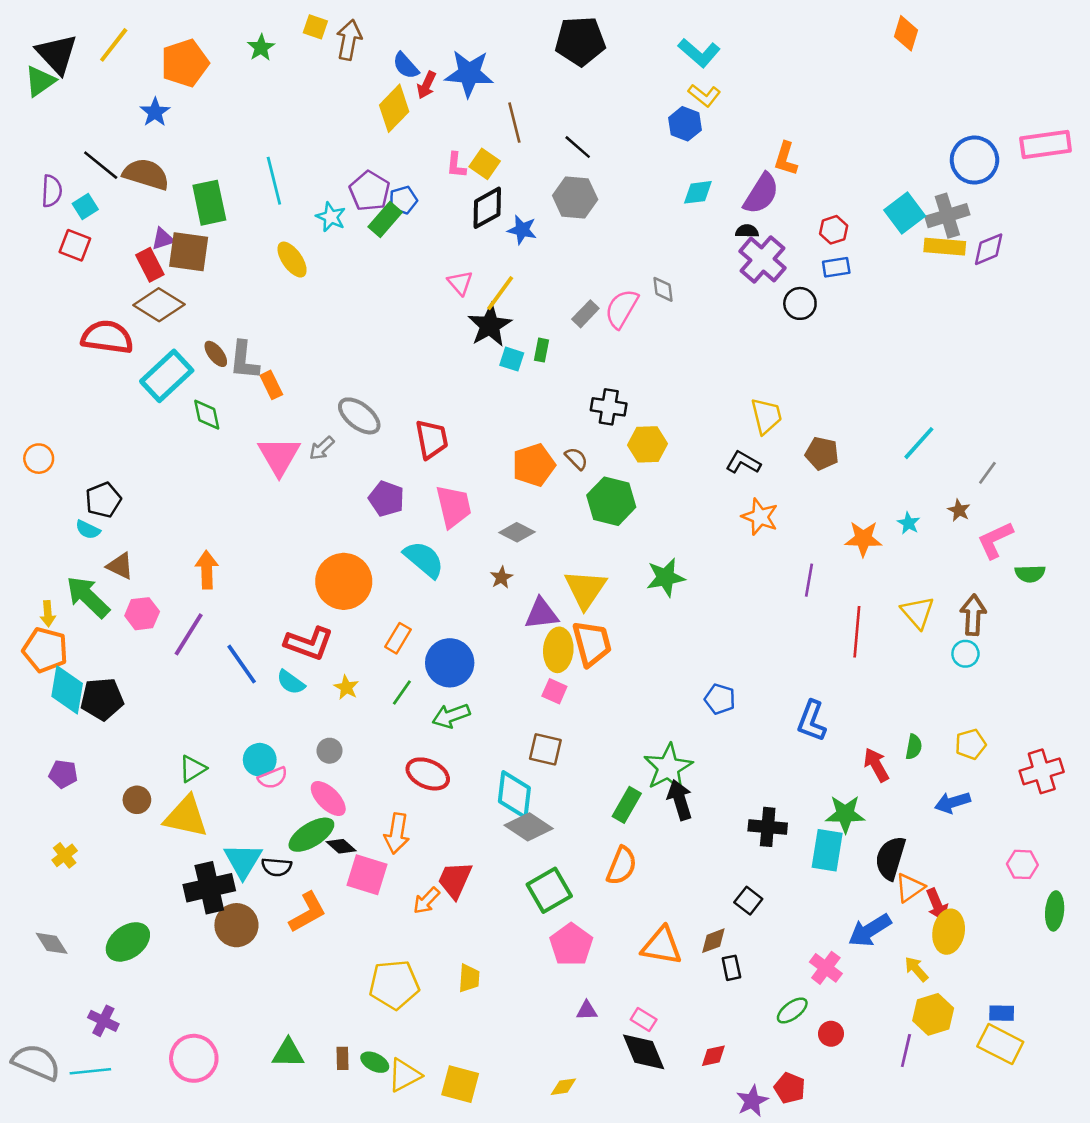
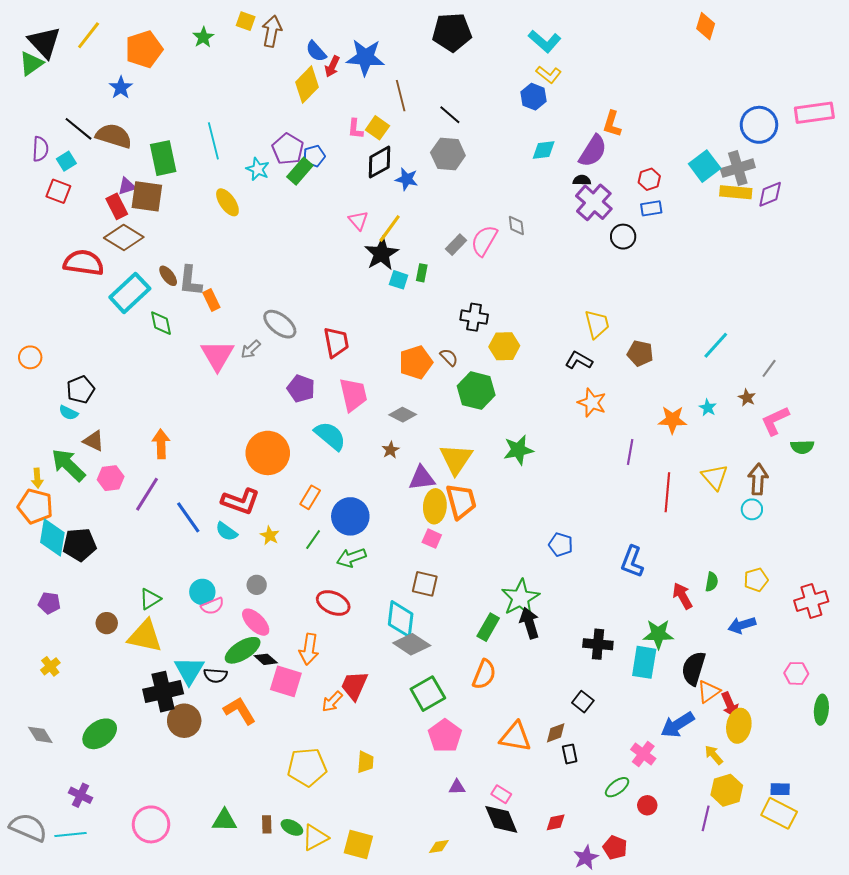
orange L-shape: (308, 912) -> (240, 711), turned -92

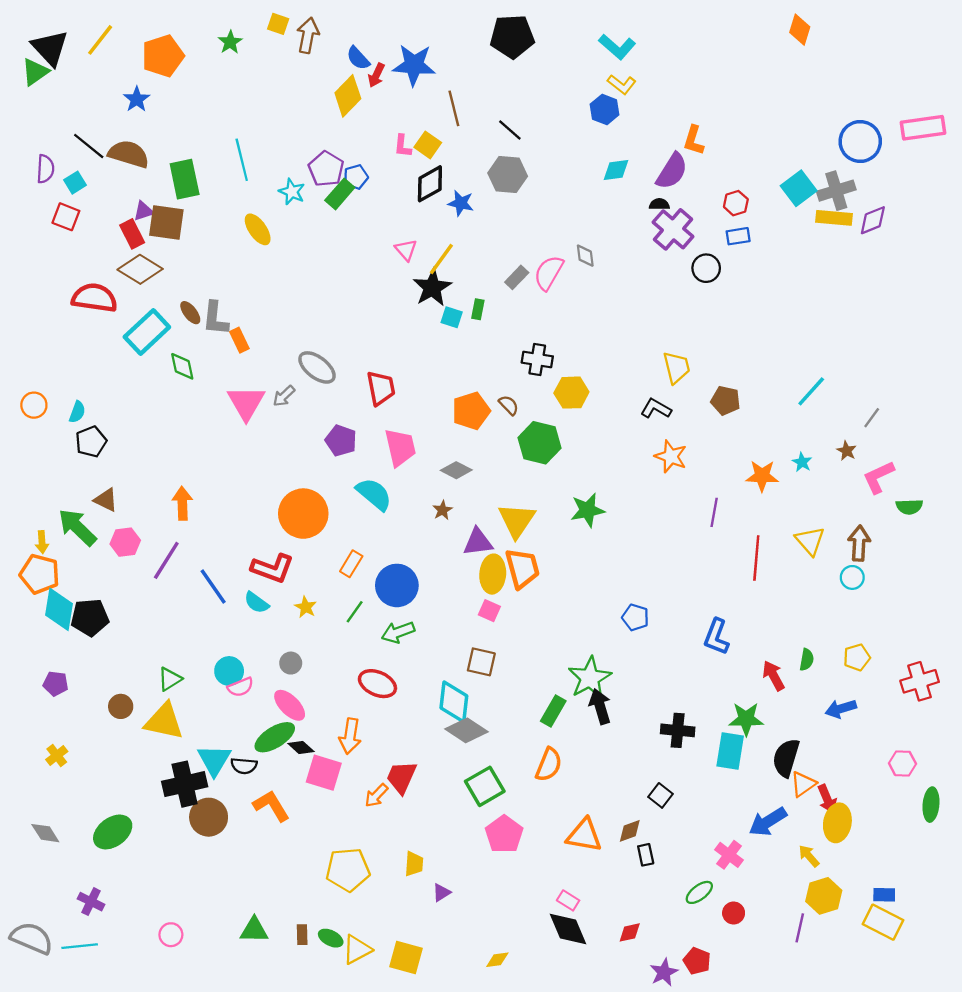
cyan semicircle: (68, 413) -> (77, 412), moved, turned -96
purple triangle: (457, 787) -> (441, 892), moved, turned -30
pink circle: (151, 824) -> (171, 935), size x0.6

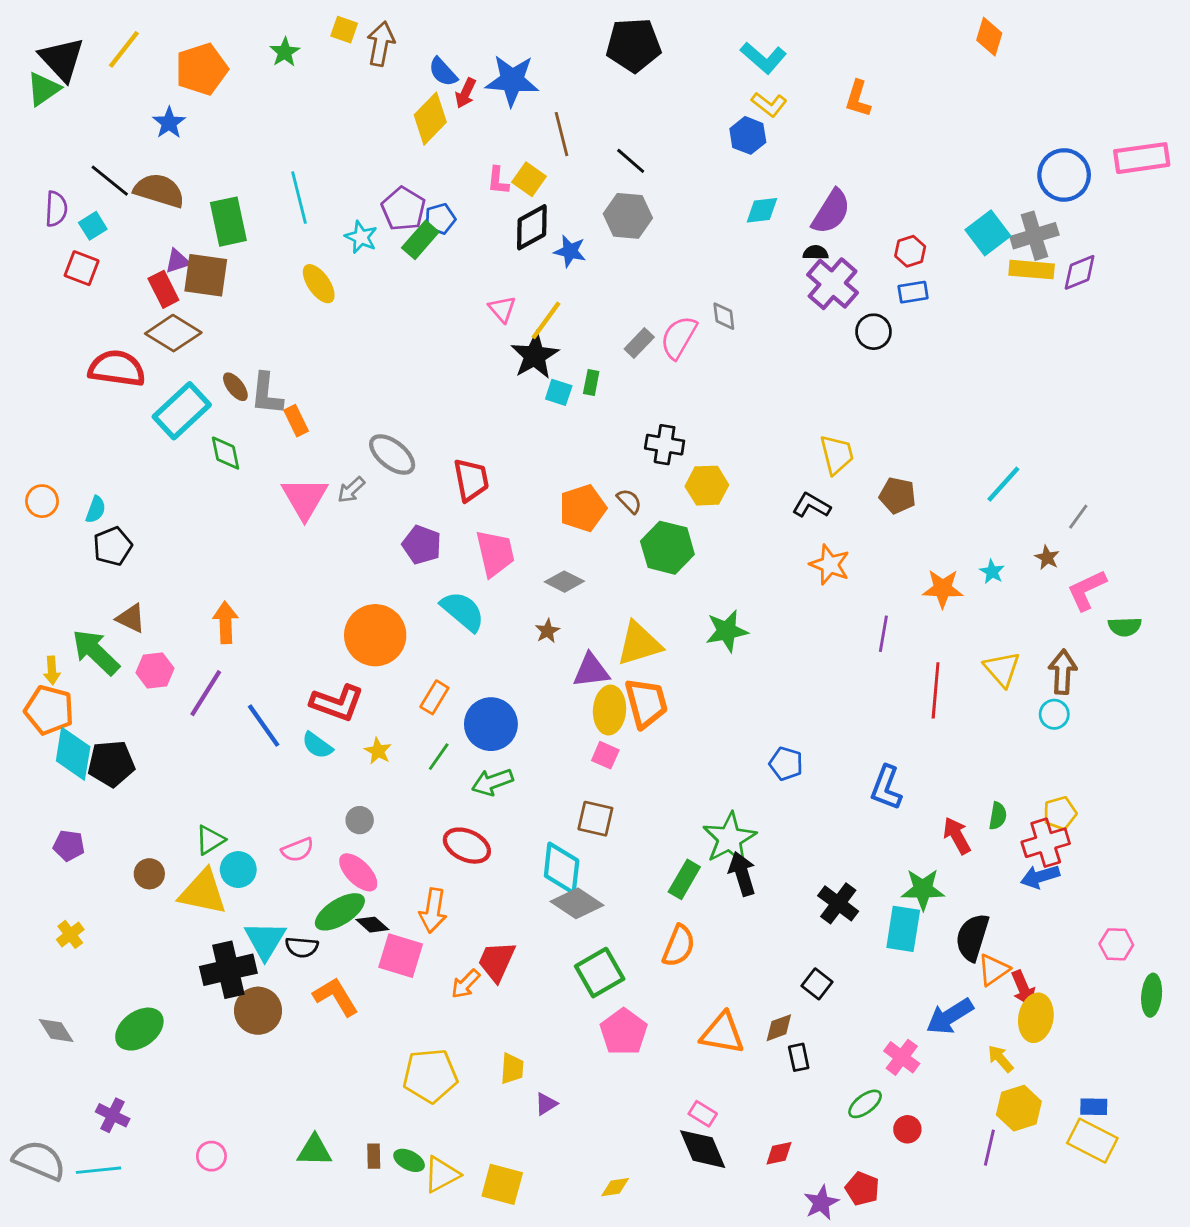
orange L-shape: (694, 140) -> (858, 99), moved
yellow triangle: (517, 520) -> (639, 644), turned 39
cyan circle: (229, 671) -> (238, 870), moved
red cross: (920, 681) -> (1046, 843), moved
black cross: (678, 730) -> (838, 903), turned 32

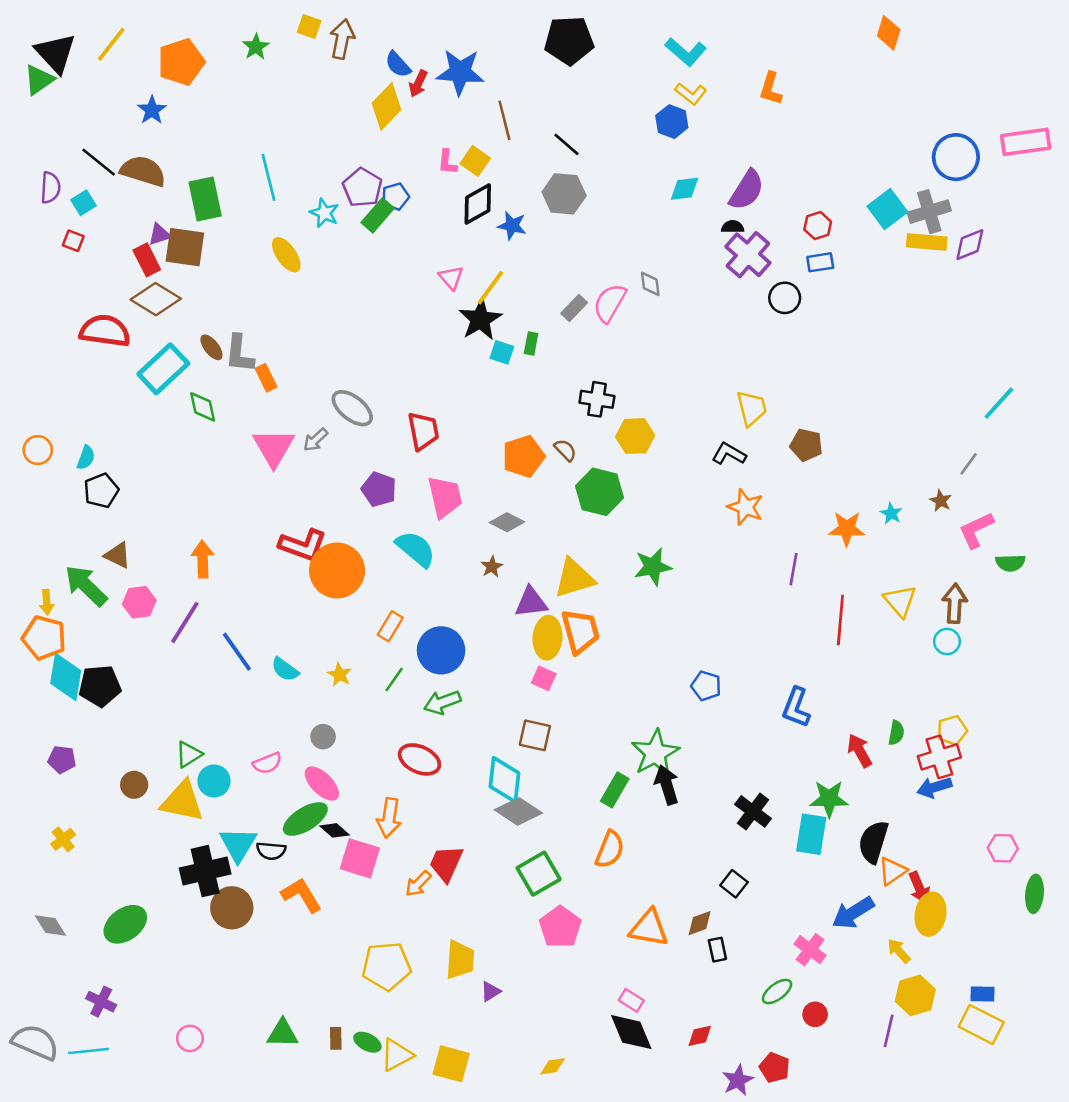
red square: (82, 268) -> (73, 241), size x0.7
cyan line: (1003, 484) -> (999, 403), moved
red L-shape: (337, 703) -> (303, 545), moved
yellow trapezoid: (512, 1069) -> (460, 960), size x1.4

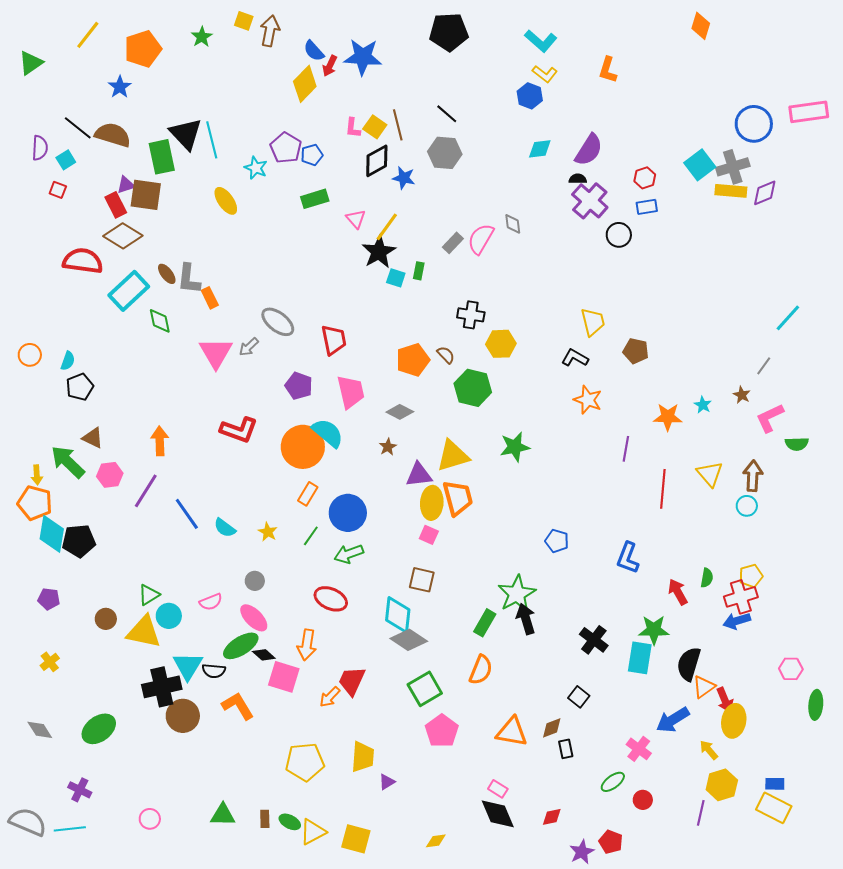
black triangle: (56, 53) -> (186, 134), moved
brown line: (504, 120) -> (398, 125), moved
green rectangle: (378, 215) -> (315, 199), moved, turned 32
orange circle: (337, 570) -> (303, 447), moved

